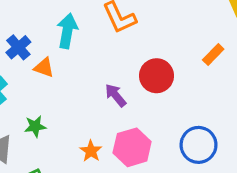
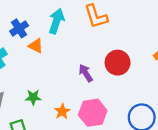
green star: (35, 126) -> (33, 97), moved

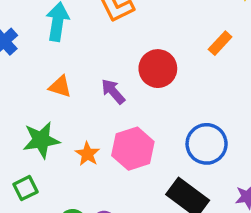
orange triangle: (36, 46) -> (60, 87), moved
green star: (33, 97) -> (41, 140), size x1.5

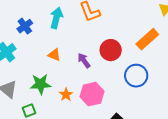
orange rectangle: (220, 43) -> (147, 39), size x1.6
blue circle: (207, 144) -> (136, 76), moved

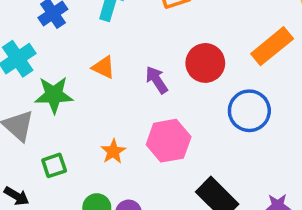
green star: (41, 84) -> (54, 95), moved
orange star: (66, 95) -> (113, 151), moved

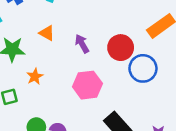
red circle: (205, 63) -> (121, 48), moved
orange star: (113, 151) -> (35, 76), moved

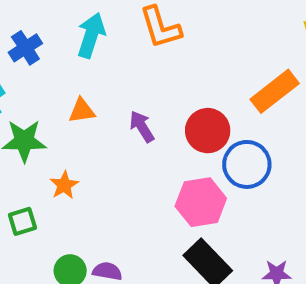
orange triangle: (47, 33) -> (82, 111), turned -35
pink hexagon: (87, 85) -> (201, 202), moved

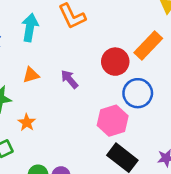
red circle: (208, 131) -> (115, 62), moved

